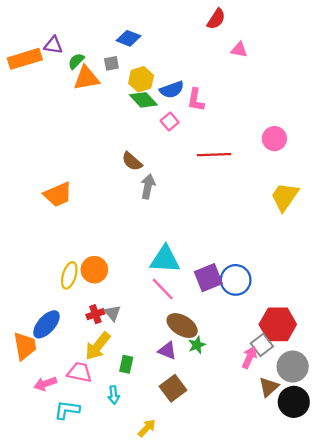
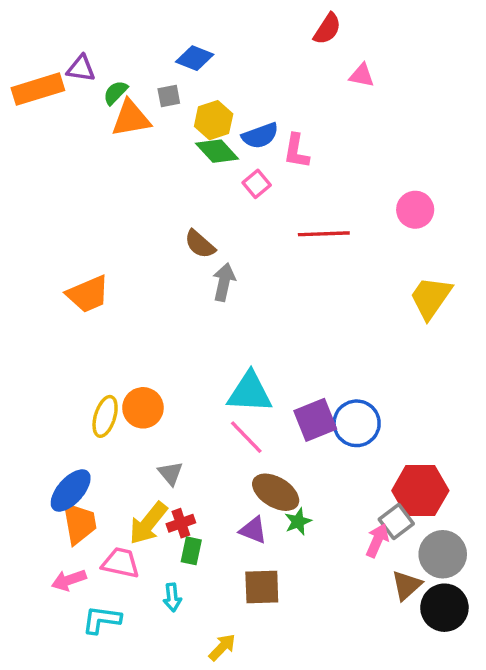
red cross: (95, 314) -> (181, 523), moved
orange trapezoid: (25, 346) -> (79, 523), moved
brown square: (173, 388) -> (262, 587), turned 35

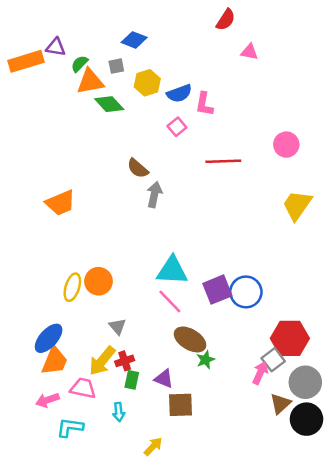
green diamond: (217, 151) -> (109, 104), moved
orange trapezoid: (79, 523) -> (55, 361), turned 32
purple triangle: (253, 530) -> (164, 379), moved

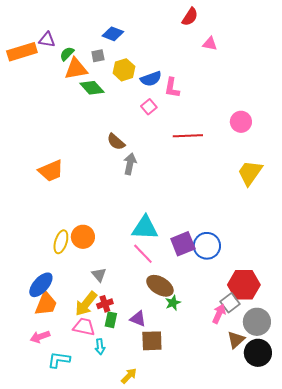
pink trapezoid: (83, 388) -> (84, 327), moved

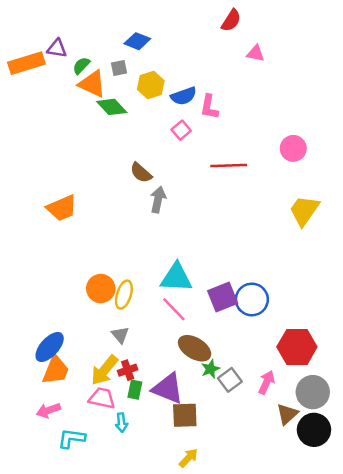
orange triangle: (76, 69) -> (92, 84), turned 35
yellow ellipse: (61, 242) -> (124, 295), moved
gray square: (230, 303) -> (230, 380), moved
purple triangle: (138, 319) -> (168, 388), size x1.6
yellow arrow: (129, 376) -> (188, 458), moved

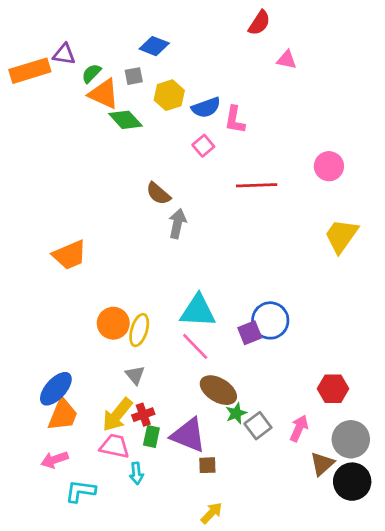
orange trapezoid: (62, 208) -> (70, 255), moved
purple square: (223, 297) -> (250, 333), size x0.7
blue circle: (252, 299) -> (270, 320), moved
red hexagon: (297, 347) -> (333, 389), size x0.7
brown square: (185, 415) -> (207, 465), size x0.6

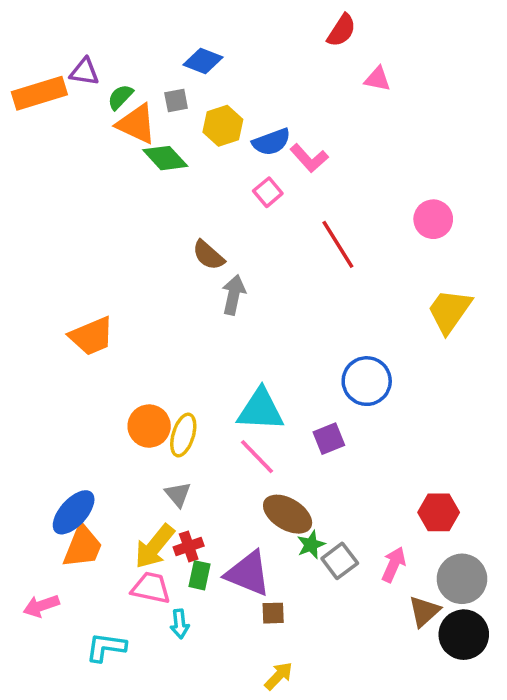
pink L-shape: (235, 120) -> (309, 158), turned -52
red line: (257, 185) -> (338, 244), turned 60
blue circle: (270, 320) -> (367, 381), moved
pink arrow: (55, 460) -> (41, 606), moved

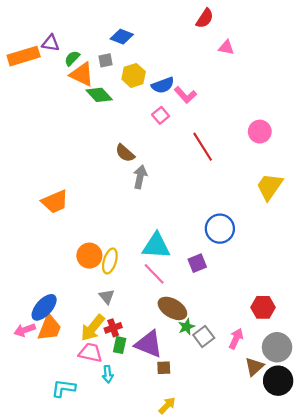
pink arrow: (41, 606) -> (25, 330), moved

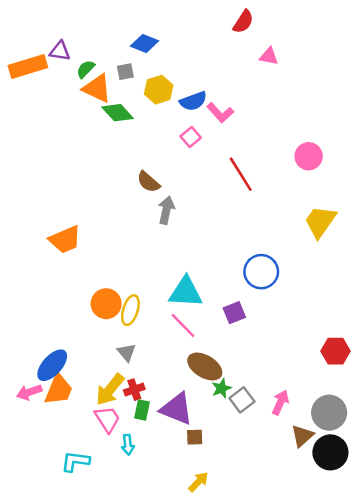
red hexagon: (263, 307) -> (336, 351), moved
pink trapezoid: (90, 353) -> (107, 419), turned 45

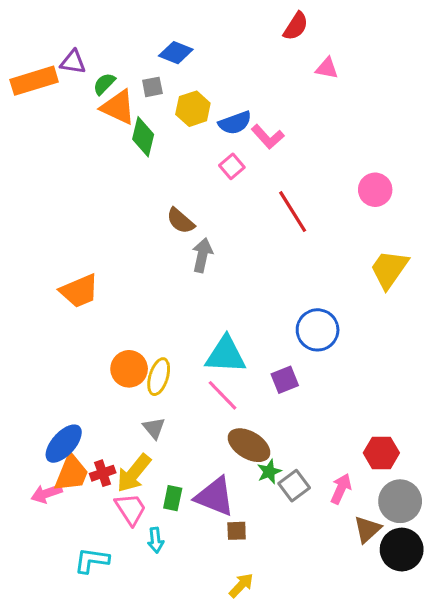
green diamond: (118, 113) -> (143, 137), turned 56
red hexagon: (336, 351) -> (381, 453), moved
red cross: (134, 390) -> (103, 473), moved
pink arrow: (29, 392) -> (47, 493), moved

